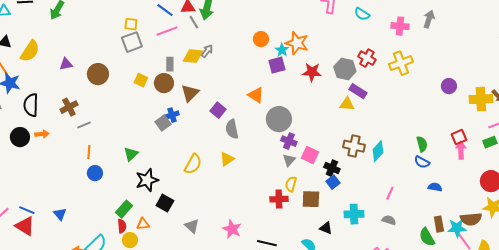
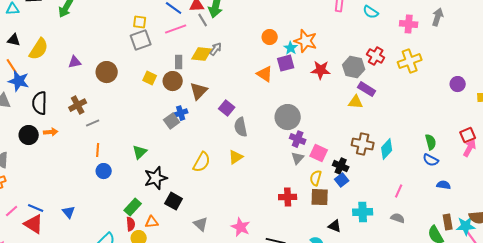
orange triangle: (256, 95) -> (265, 74), moved
pink arrow: (461, 150) -> (470, 148), turned 30
yellow semicircle: (291, 184) -> (316, 178), moved

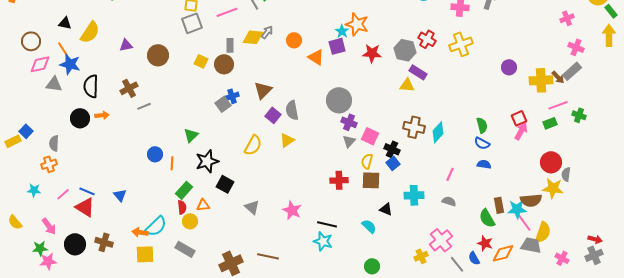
orange circle: (270, 37) -> (294, 40), moved
brown triangle: (199, 91) -> (263, 90), moved
purple square: (227, 108) -> (273, 115), moved
orange line: (98, 150) -> (172, 163), moved
blue semicircle: (444, 185) -> (484, 164), moved

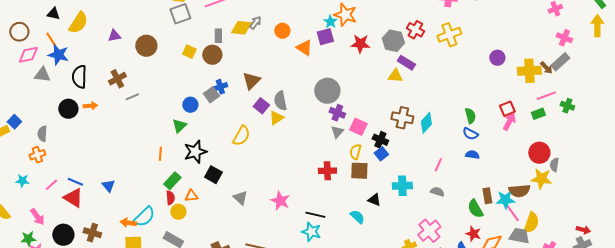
yellow triangle: (287, 140) -> (276, 118), moved
blue circle: (155, 154) -> (190, 105), moved

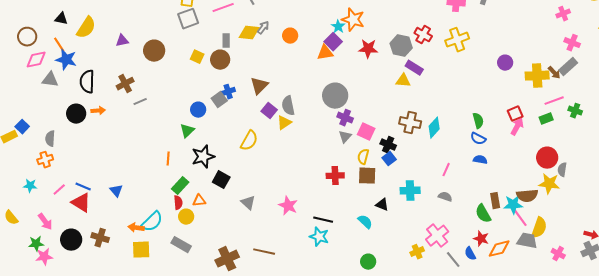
purple square: (325, 37) -> (333, 42), turned -30
orange triangle: (304, 48) -> (325, 53), moved, turned -42

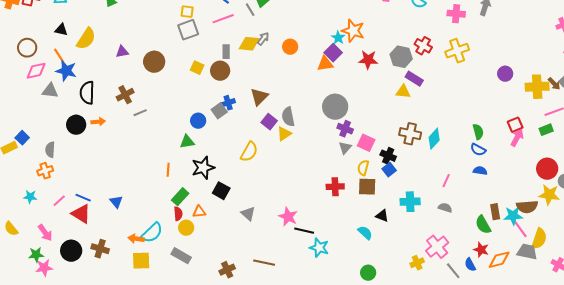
green triangle: (187, 131) -> (187, 142), turned 35
black line: (323, 220) -> (304, 231), moved
brown cross: (227, 259) -> (227, 270), size x0.7

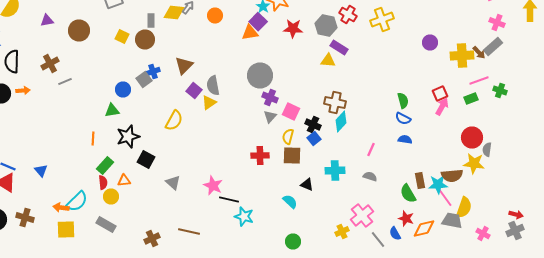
cyan diamond: (434, 139) -> (341, 122), moved

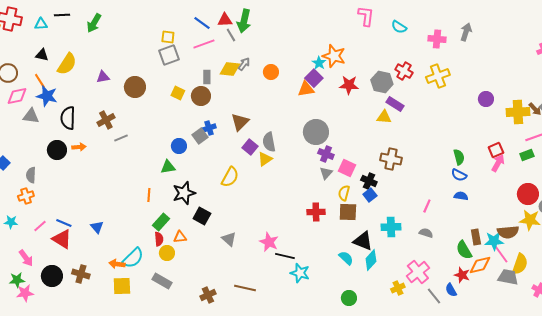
cyan diamond: (341, 122) -> (371, 260), moved
black triangle: (307, 184) -> (363, 241), size x1.5
orange diamond: (424, 228) -> (480, 265), moved

